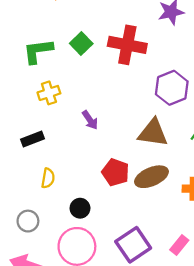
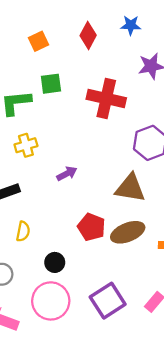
green square: (81, 43) -> (51, 84), moved, turned 35
purple arrow: (90, 120) -> (67, 174), turned -84

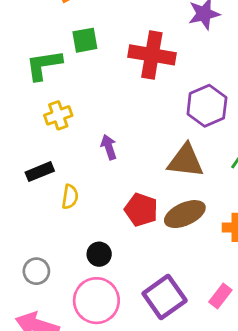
purple arrow: (67, 174) -> (109, 147), turned -78
yellow semicircle: (23, 231) -> (70, 197), moved

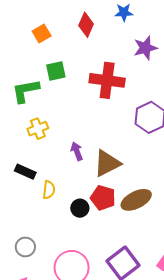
brown triangle: (186, 161) -> (107, 163), moved, turned -32
black rectangle: (40, 172) -> (25, 172), turned 48
black circle: (99, 254) -> (80, 208), moved

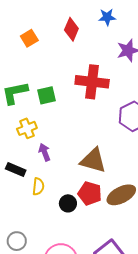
green square: (56, 71) -> (47, 95), moved
purple arrow: (77, 151) -> (45, 152), moved
brown triangle: (107, 163) -> (93, 160), turned 44

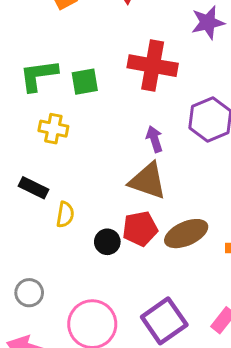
yellow cross: (27, 128) -> (53, 129), turned 30
purple arrow: (45, 152) -> (154, 139), moved
red pentagon: (90, 193) -> (140, 229), turned -30

